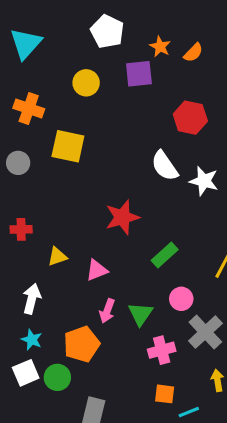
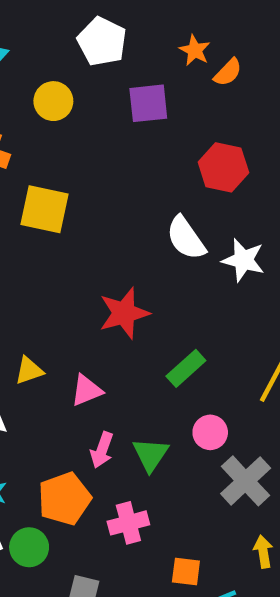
orange star: (160, 47) -> (195, 50), moved
yellow circle: (86, 83) -> (53, 101), moved
pink cross: (162, 350) -> (128, 523), moved

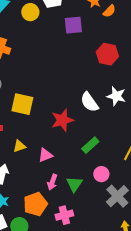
yellow circle: (53, 101) -> (30, 12), moved
yellow square: (45, 209) -> (22, 104), moved
white semicircle: (186, 238) -> (89, 102), moved

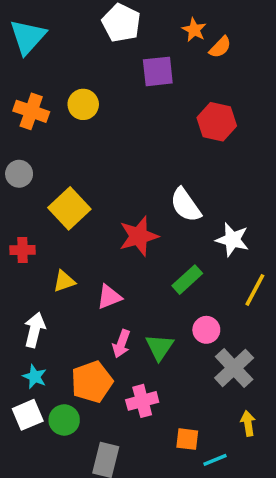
yellow circle: (30, 12) -> (83, 104), moved
white star: (116, 96) -> (232, 240), moved
yellow square: (22, 104) -> (69, 208), turned 35

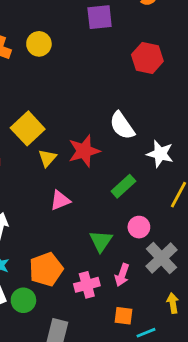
yellow triangle: (64, 281) -> (47, 158), moved, turned -30
pink arrow: (121, 344) -> (122, 275), moved

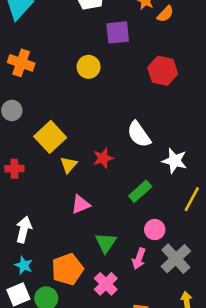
yellow circle: (39, 44) -> (89, 67), moved
red star: (84, 151) -> (103, 158), size x0.7
green triangle: (101, 241) -> (106, 243), moved
pink arrow: (122, 275) -> (139, 259), moved
pink cross: (87, 285) -> (106, 284), turned -30

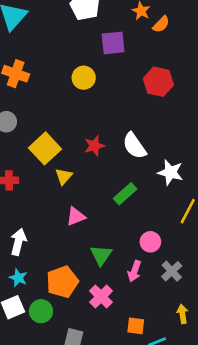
red star: (103, 158) -> (94, 146), moved
green rectangle: (140, 191) -> (125, 194), moved
gray cross: (176, 259) -> (172, 271), size x0.7

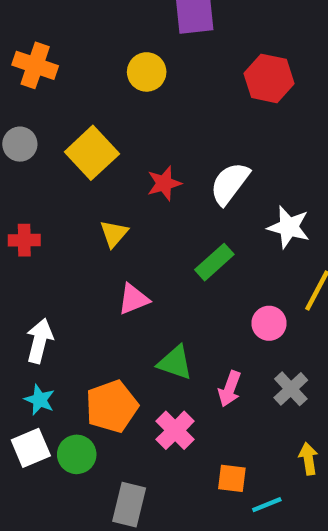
white semicircle: (134, 146) -> (230, 183), turned 72
yellow square: (45, 148) -> (92, 153), moved
pink circle: (150, 242) -> (269, 323), moved
green triangle: (101, 255) -> (175, 363), turned -45

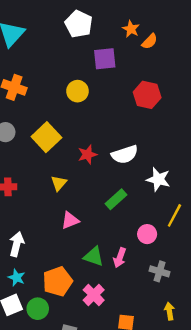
white semicircle: (230, 183) -> (125, 155), turned -145
pink arrow: (230, 389) -> (120, 258), moved
gray cross: (291, 389) -> (160, 271), turned -30

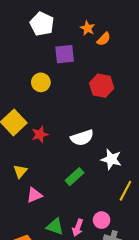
red star: (87, 155) -> (40, 134), moved
yellow triangle: (59, 183) -> (20, 171), moved
pink circle: (147, 234) -> (102, 220), moved

